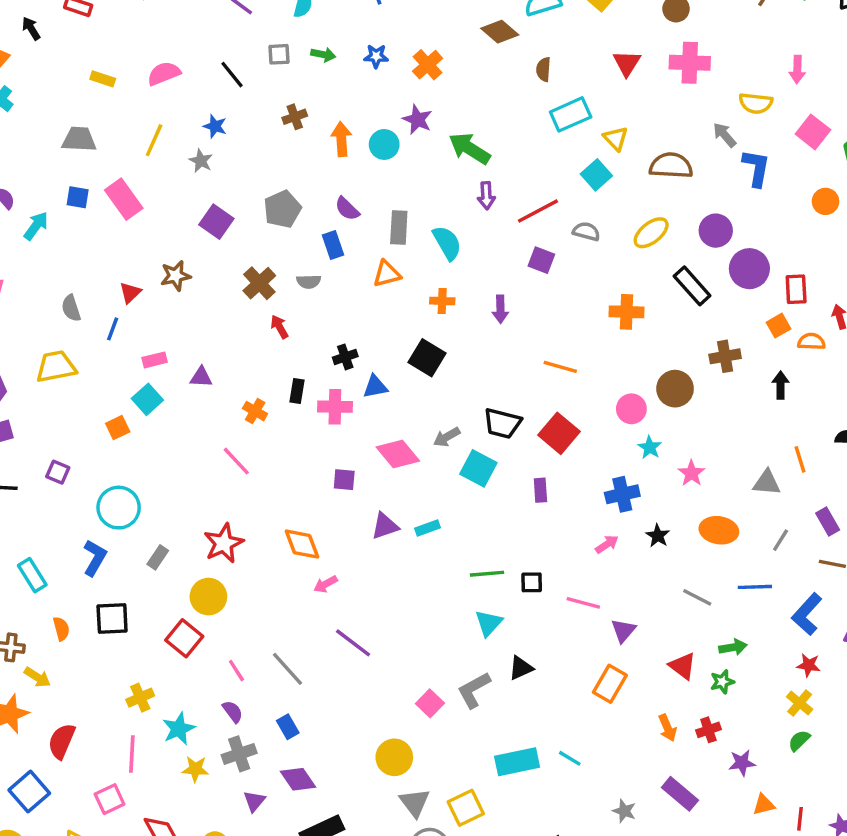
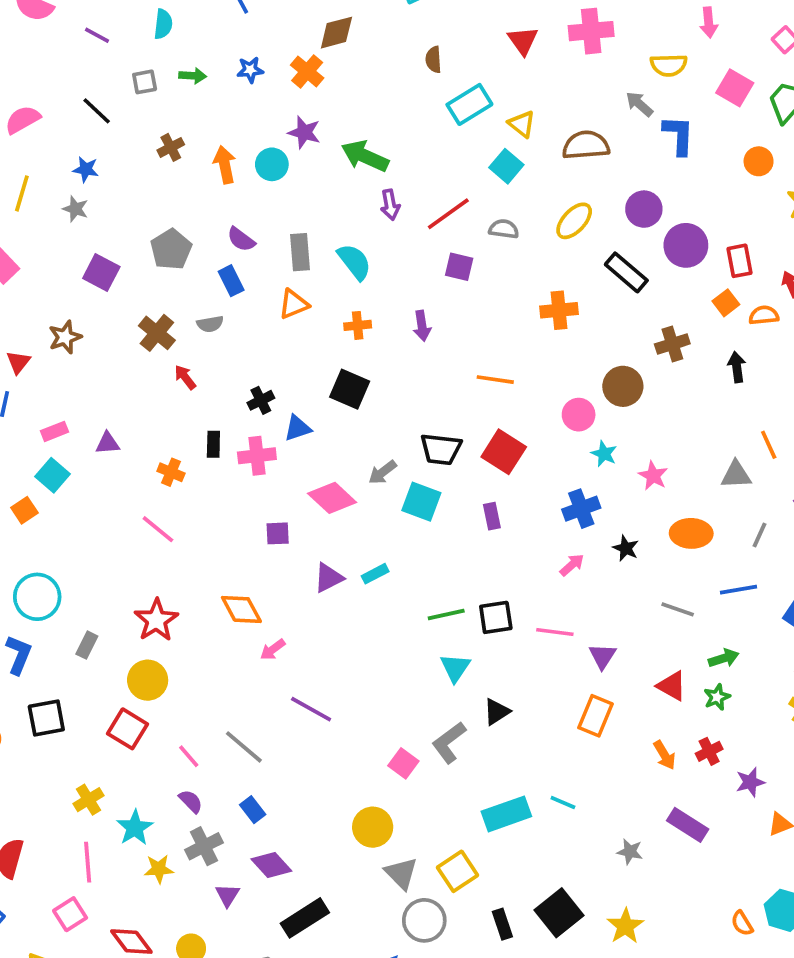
brown diamond: (500, 32) -> (336, 33), moved, turned -48
black square: (532, 582) -> (496, 617), size x1.4

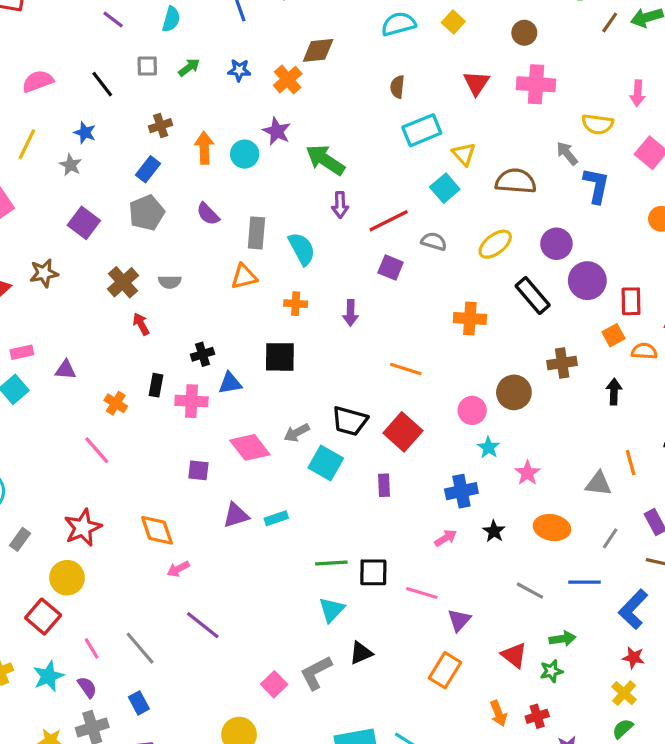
green arrow: (193, 76) -> (189, 67), turned -50
blue rectangle: (231, 281) -> (148, 169), moved, turned 55
black square: (350, 389) -> (280, 357), turned -32
cyan star: (135, 828) -> (48, 676), moved

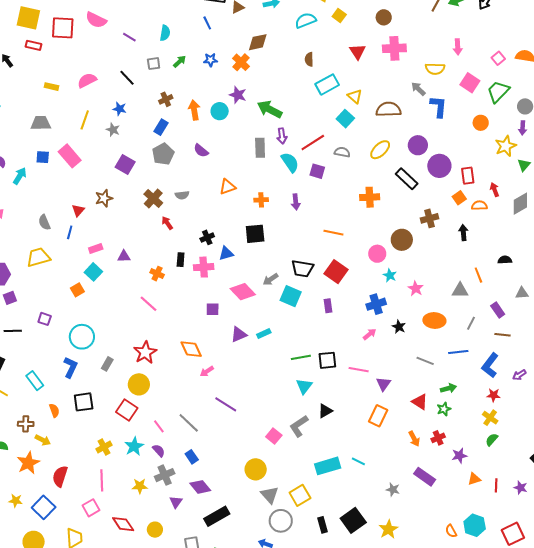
gray rectangle: (256, 233) -> (260, 148), moved
cyan semicircle: (302, 249) -> (290, 162), moved

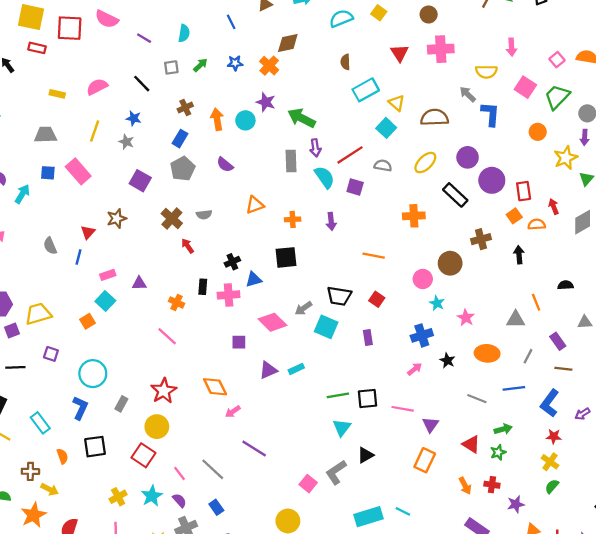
yellow trapezoid: (38, 257) -> (38, 314), moved
red square: (336, 272) -> (377, 299), size x0.6
red cross: (438, 438) -> (492, 485), turned 32

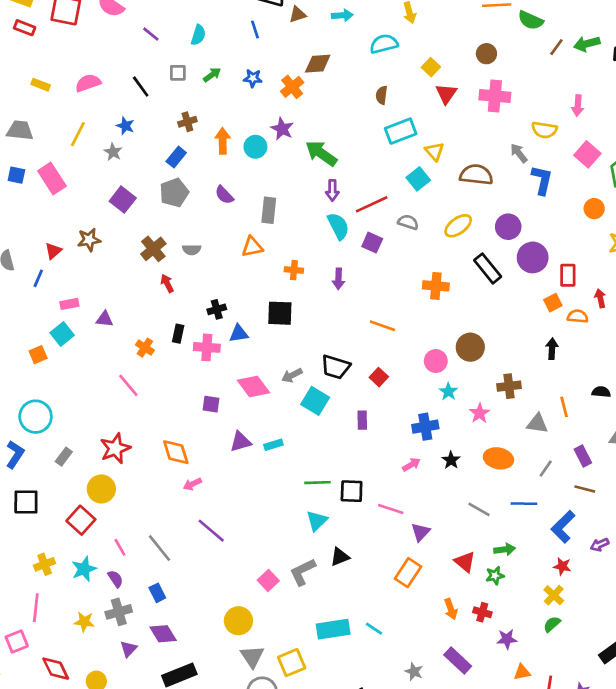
yellow square: (379, 13) -> (431, 67), moved
gray rectangle: (291, 161) -> (269, 210), moved
brown cross: (481, 239) -> (509, 386), moved

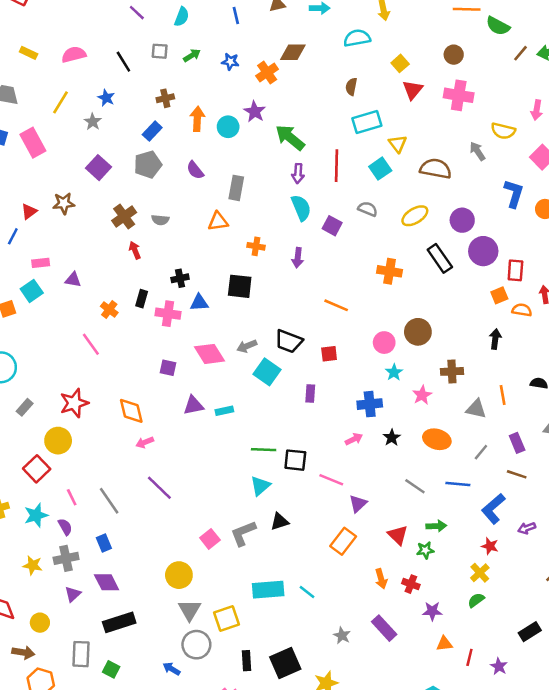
blue L-shape: (542, 180) -> (514, 194), moved
red line: (372, 204) -> (336, 166), moved, turned -68
red square: (379, 377) -> (329, 354), turned 36

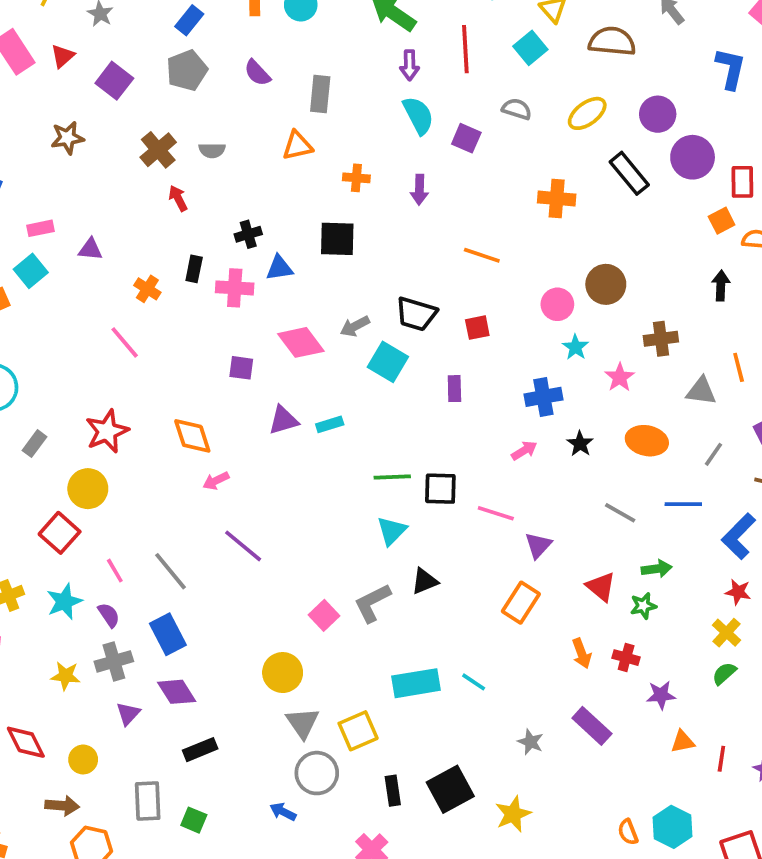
red triangle: (29, 211) -> (63, 56), moved
blue rectangle: (104, 543) -> (168, 634), size x1.5
black rectangle: (119, 622) -> (200, 750), size x0.7

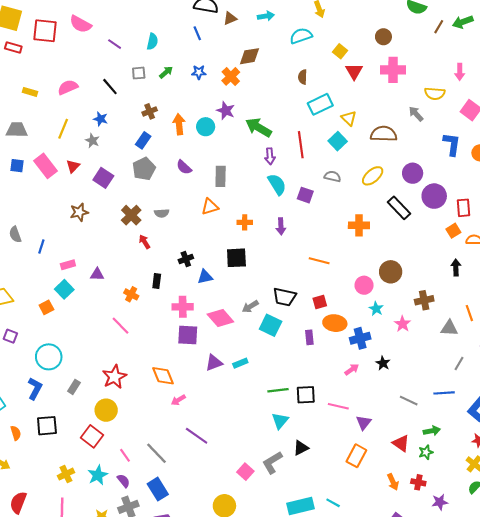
pink cross: (235, 288) -> (183, 307), moved
purple square: (241, 368) -> (188, 335), size x1.5
orange ellipse: (647, 441) -> (335, 323), moved

